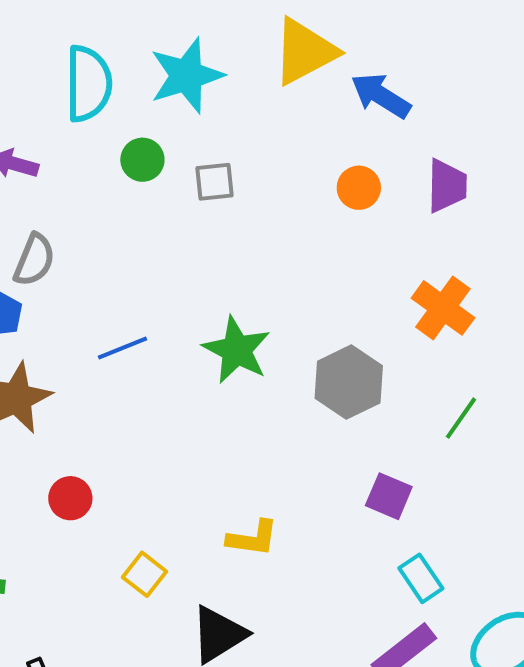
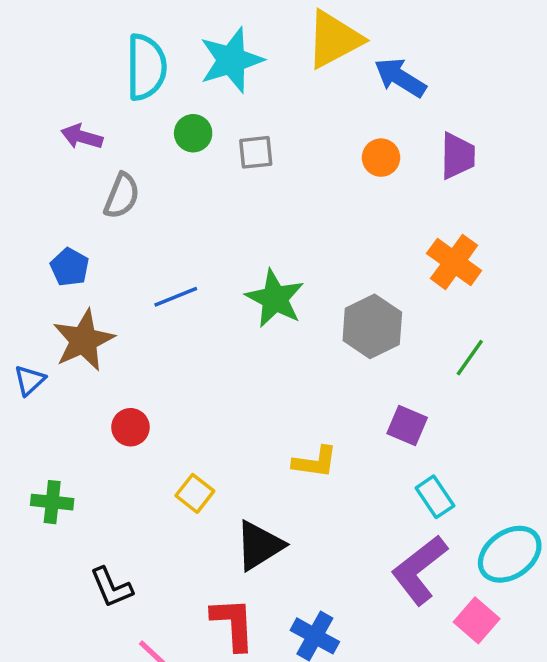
gray semicircle: (34, 260) -> (122, 196), moved
yellow L-shape: (253, 538) -> (315, 462), moved

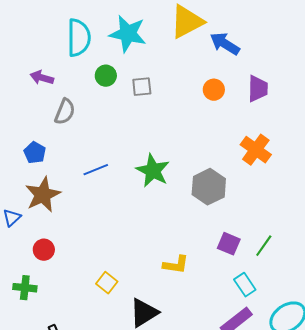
cyan star: (231, 60) -> (128, 34), turned 30
green line: (470, 358) -> (264, 246), moved
red circle: (130, 427) -> (44, 250), moved

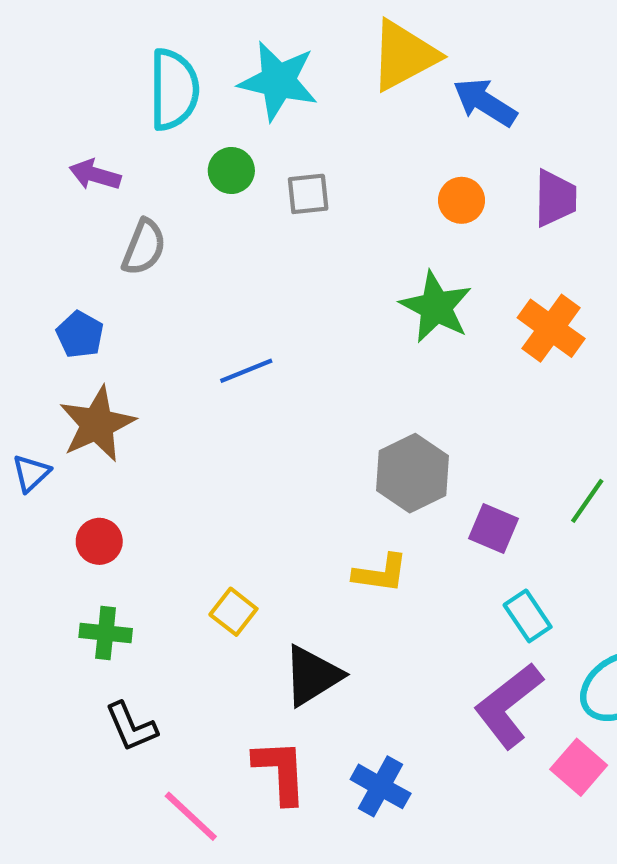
blue line: (96, 170) -> (246, 371), moved
green star: (153, 171) -> (436, 307), moved
gray hexagon: (209, 187) -> (412, 473), moved
green line: (264, 246) -> (587, 501), moved
green cross: (25, 288) -> (106, 633), moved

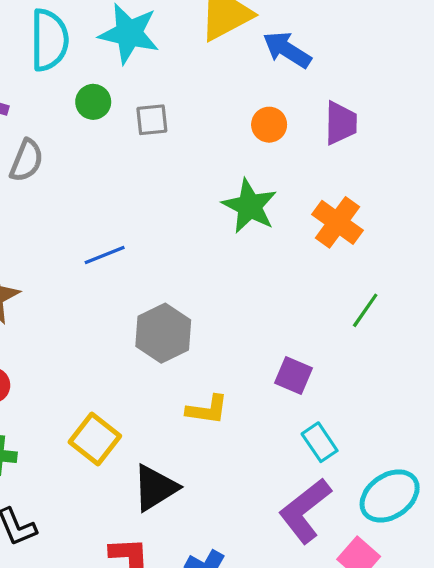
gray hexagon: (412, 473) -> (163, 333), moved
green line: (587, 501) -> (365, 310), moved
yellow square: (233, 612) -> (95, 439), size x1.4

